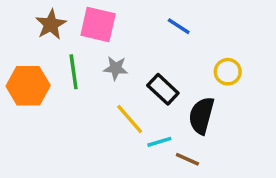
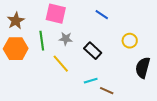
brown star: (51, 24) -> (16, 21), moved
black semicircle: (201, 116) -> (143, 68), moved
yellow line: (130, 119) -> (61, 64), moved

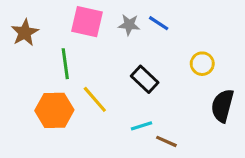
gray star: (66, 39) -> (129, 25), moved
orange hexagon: (16, 49) -> (54, 110), moved

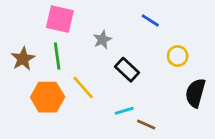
pink square: (87, 22) -> (60, 19), moved
blue line: (159, 23) -> (150, 20), moved
gray star: (129, 25) -> (102, 40), moved, turned -30
brown star: (25, 33) -> (23, 59), moved

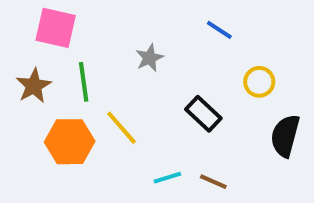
pink square: (60, 19) -> (56, 28), moved
black rectangle: (127, 70) -> (203, 114), moved
cyan line: (124, 111) -> (167, 178), moved

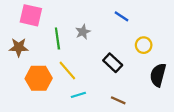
green line: (84, 82) -> (57, 38), moved
brown star: (34, 86) -> (19, 47), turned 30
cyan line: (167, 178) -> (78, 95), moved

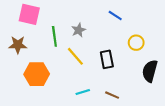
black rectangle: (113, 63) -> (107, 59), turned 36
yellow line: (67, 71) -> (75, 56), moved
cyan line: (78, 95) -> (83, 92), moved

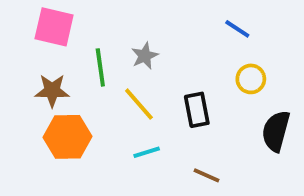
blue line: (115, 15) -> (237, 29), moved
brown star: (18, 45) -> (52, 91), moved
cyan line: (83, 92) -> (147, 152), moved

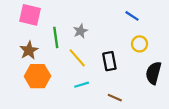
brown star: (52, 91) -> (29, 50), turned -30

